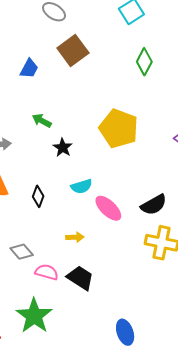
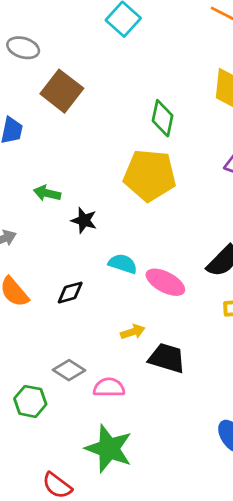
green diamond: (144, 62) -> (163, 118), moved
cyan semicircle: (81, 186) -> (123, 264), turned -130
black diamond: (38, 196) -> (70, 293), turned 70
black trapezoid: (80, 278) -> (167, 358), moved

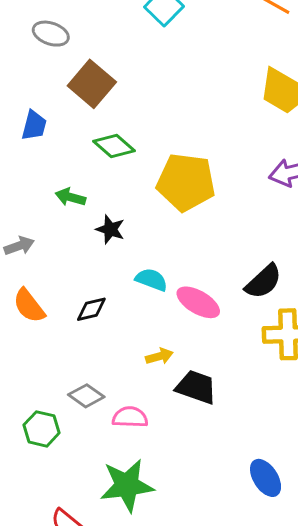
green diamond: (163, 118) -> (114, 146), moved, turned -63
green star: (109, 449) -> (127, 485), turned -30

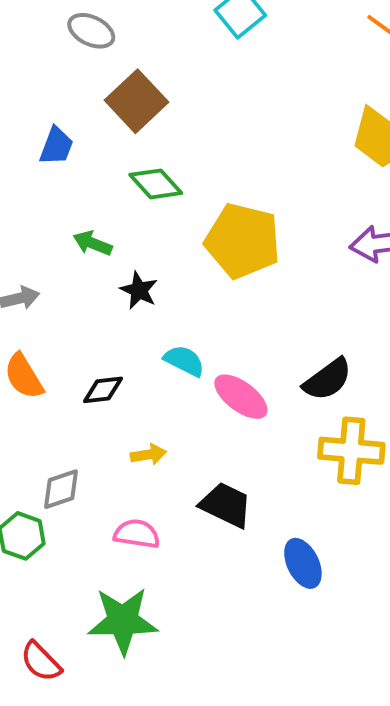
yellow arrow: (159, 356) -> (148, 454), moved
gray diamond: (86, 396) -> (61, 489), moved, turned -60
blue ellipse: (266, 478) -> (303, 563), moved

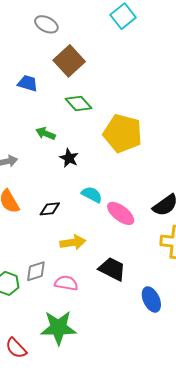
blue trapezoid: (56, 146) -> (28, 83), turned -95
yellow arrow: (148, 454) -> (73, 242), size x1.4
gray diamond: (61, 489) -> (36, 271), moved

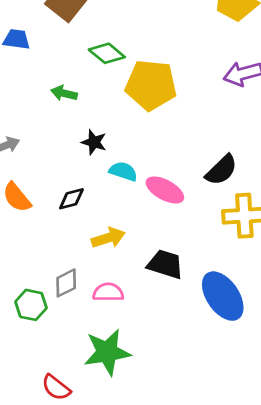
green diamond: (78, 104) -> (107, 53), moved
green arrow: (46, 134) -> (64, 93), moved
black star: (69, 158) -> (94, 142), moved
blue ellipse: (151, 299) -> (223, 296), size x1.5

